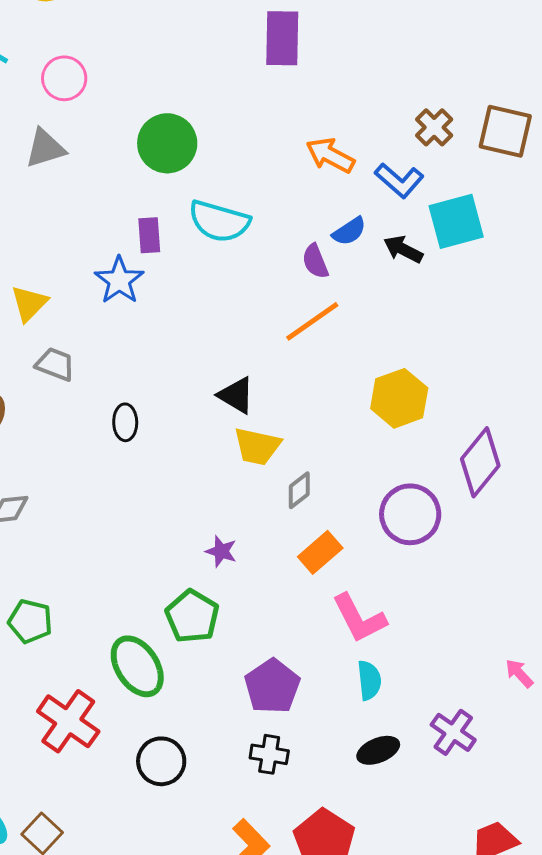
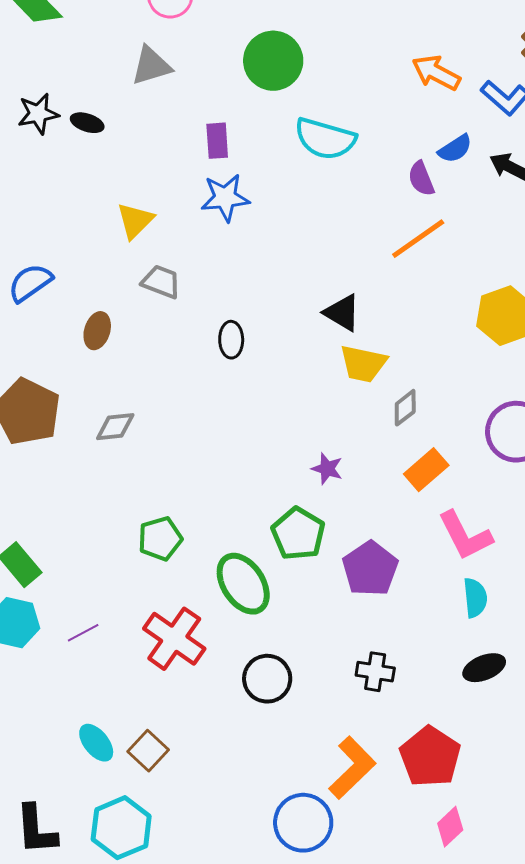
purple rectangle: (149, 235) -> (217, 141), moved
blue star: (119, 280) -> (225, 198), turned 30
green pentagon: (30, 621) -> (160, 539), moved, turned -30
purple pentagon: (272, 686) -> (370, 569), moved

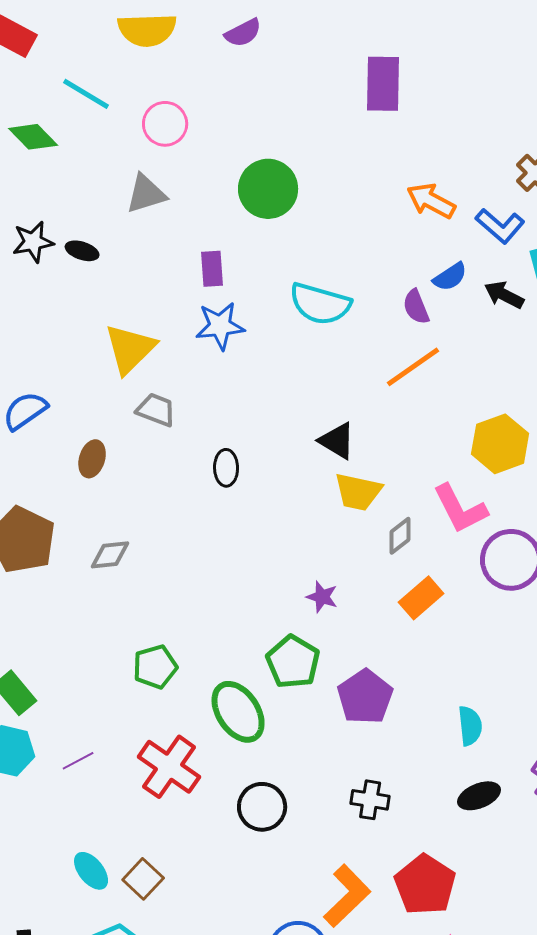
cyan semicircle: (325, 139) -> (320, 304), moved
yellow triangle: (135, 221) -> (130, 349), size x1.4
pink L-shape: (465, 536) -> (460, 509), moved

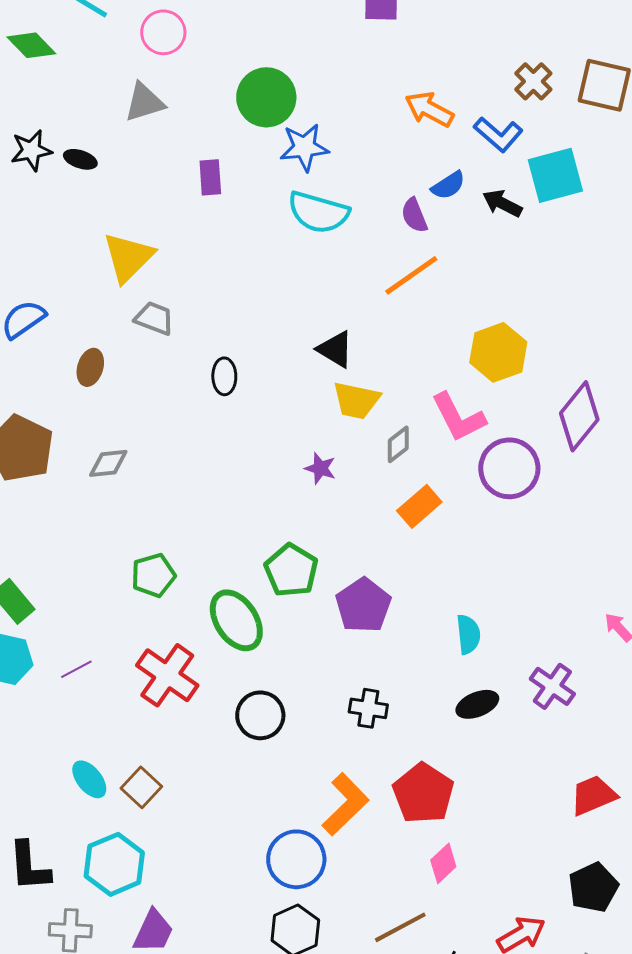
blue star: (220, 326) -> (304, 147), moved
purple star: (322, 597) -> (320, 468), moved

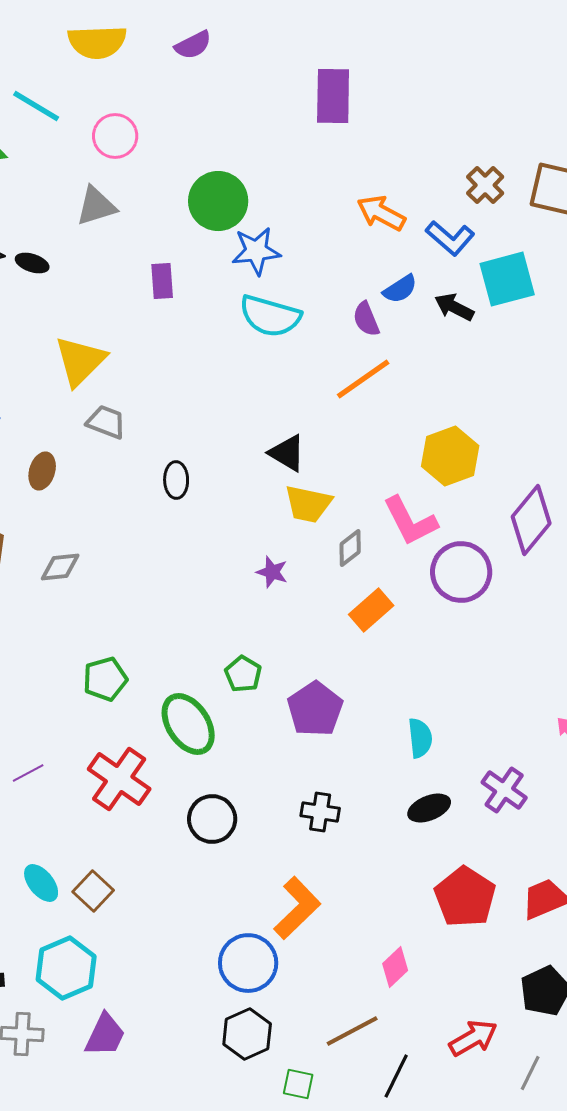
green pentagon: (291, 570) -> (243, 674), size x0.7
red pentagon: (423, 793) -> (465, 897), moved

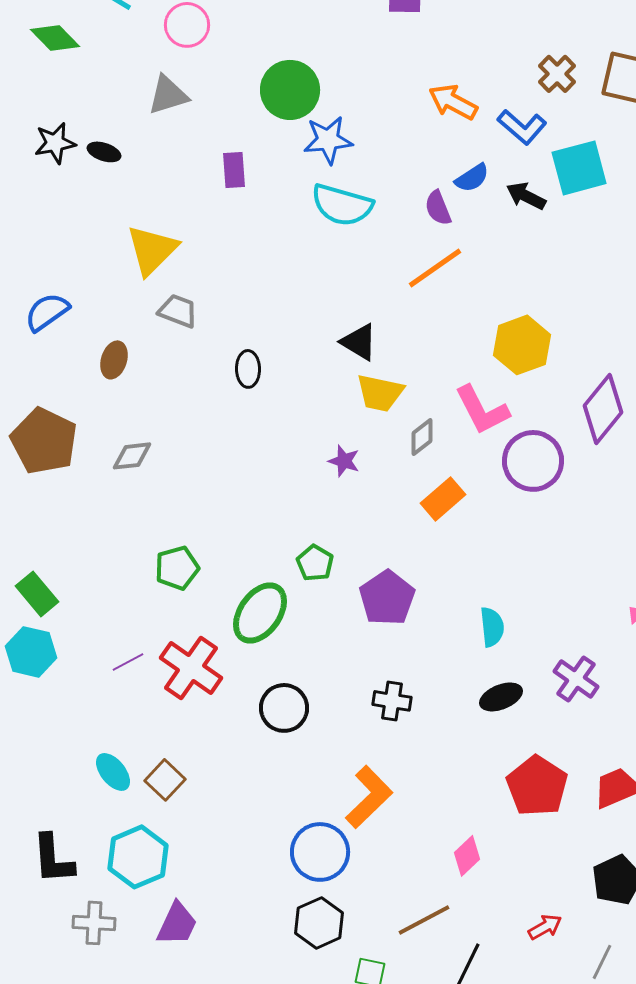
green ellipse: (188, 724) -> (260, 613), turned 68
purple line: (28, 773) -> (128, 662), moved
red arrow: (473, 1038) -> (545, 927), size x0.7

